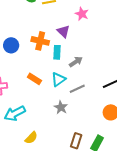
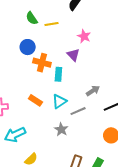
purple triangle: (63, 31) -> (73, 55), moved
blue circle: (11, 45) -> (28, 47), moved
gray arrow: (76, 62) -> (93, 91), moved

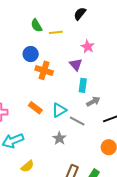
cyan rectangle: (58, 74) -> (83, 85), moved
gray line: (78, 111) -> (77, 121), turned 49

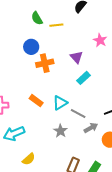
pink star: (88, 47) -> (100, 40), moved
orange cross: (44, 70) -> (45, 63), turned -30
cyan rectangle: (83, 85) -> (84, 78), turned 40
gray arrow: (93, 101) -> (91, 128), moved

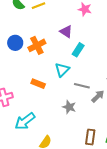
blue circle: (31, 47) -> (15, 43), moved
cyan triangle: (60, 103) -> (62, 70), moved

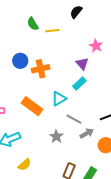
purple triangle: (66, 32) -> (82, 64), moved
orange rectangle: (38, 84) -> (32, 106), size x1.5

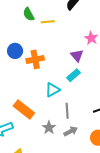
orange rectangle: (32, 106) -> (24, 109), moved
gray line: (74, 119) -> (67, 111), turned 56
gray arrow: (87, 133) -> (71, 131), moved

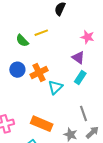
green semicircle: (29, 14) -> (22, 41), moved
cyan triangle: (53, 90) -> (55, 87), moved

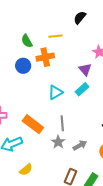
green semicircle: (22, 41) -> (27, 41), moved
orange cross: (39, 72) -> (45, 57), moved
gray line: (84, 113) -> (62, 123), moved

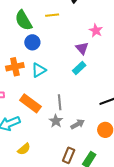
green semicircle: (27, 41) -> (24, 20), size x1.5
orange cross: (45, 57) -> (15, 67), moved
blue circle: (23, 66) -> (32, 42), moved
cyan triangle: (55, 92) -> (39, 70), moved

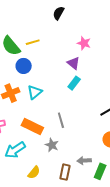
yellow line: (52, 15) -> (33, 42), moved
gray star: (56, 121) -> (52, 145), moved
gray arrow: (78, 124) -> (84, 161), moved, turned -144
brown rectangle: (69, 155) -> (65, 172), moved

